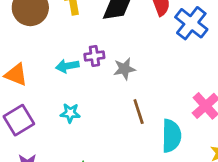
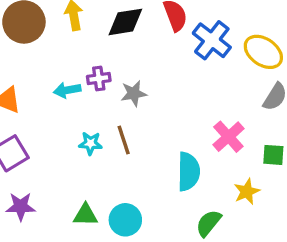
brown line: (139, 112) -> (124, 140), moved
cyan star: (70, 113) -> (90, 143), moved

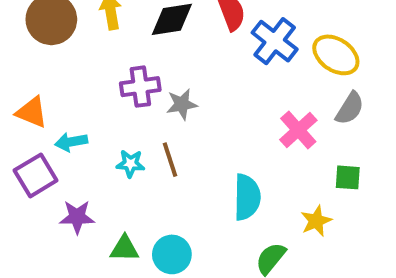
purple cross: (99, 78) -> (140, 87), size x1.4
cyan arrow: (67, 90) -> (71, 142), moved
pink cross: (228, 137) -> (298, 130), moved
purple star: (21, 207) -> (77, 217), moved

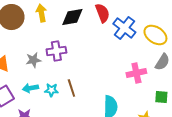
gray star: (182, 104) -> (33, 60), moved
pink cross: (298, 130) -> (136, 73), turned 30
cyan arrow: (71, 142) -> (30, 88), moved

